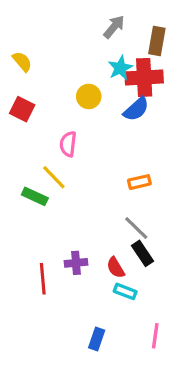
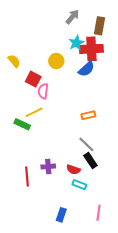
yellow semicircle: (22, 62) -> (14, 61), moved
red square: (22, 109) -> (33, 79), moved
yellow line: (54, 177) -> (34, 112), turned -72
red semicircle: (116, 268) -> (73, 170), turned -40

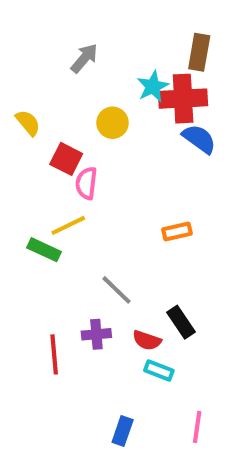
gray arrow: (72, 17) -> (84, 58), moved
blue semicircle: (86, 69) -> (199, 139), moved, turned -102
gray line: (86, 144) -> (117, 290), moved

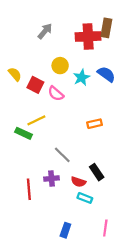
cyan star: (153, 86) -> (82, 77), moved
red cross: (183, 99) -> (88, 37), moved
yellow semicircle: (28, 123) -> (15, 74), moved
pink semicircle: (86, 183) -> (56, 94), moved, turned -56

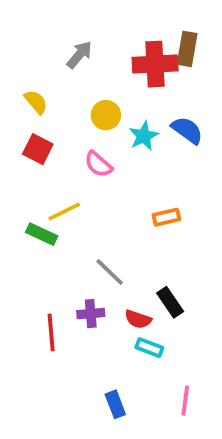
yellow semicircle: (15, 74) -> (36, 102), moved
red square: (35, 85) -> (38, 149), moved
blue rectangle: (65, 230) -> (115, 404), turned -40

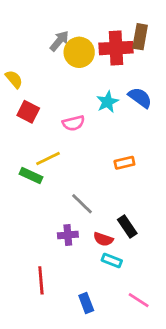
yellow semicircle: (36, 102) -> (14, 79), moved
yellow circle: (106, 115) -> (79, 52), moved, size x1.4
pink semicircle: (98, 164) -> (73, 123), turned -55
red line: (51, 332) -> (41, 280), moved
pink line: (185, 401) -> (139, 300), turned -65

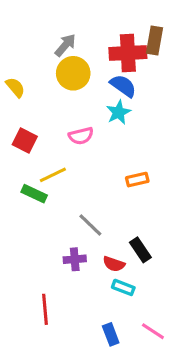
yellow circle: (79, 52) -> (73, 73), moved
blue semicircle: (140, 98) -> (123, 86), moved
red square: (28, 112) -> (25, 140), moved
blue rectangle: (86, 303) -> (111, 334), moved

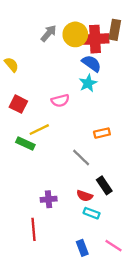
yellow circle: (73, 73) -> (75, 34), moved
gray line: (90, 225) -> (81, 157), moved
purple cross: (75, 259) -> (49, 199), moved

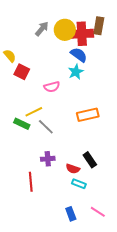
red square: (18, 104) -> (22, 72), moved
orange rectangle: (102, 133) -> (88, 115), size x1.5
gray line: (81, 157) -> (46, 127), moved
purple cross: (49, 199) -> (48, 159), moved
red line: (34, 229) -> (31, 182), moved

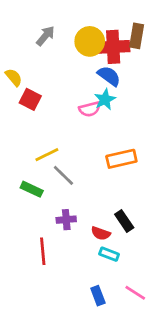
gray arrow: (42, 29) -> (45, 36), moved
pink semicircle: (52, 87) -> (90, 109), moved
green rectangle: (22, 124) -> (32, 189), moved

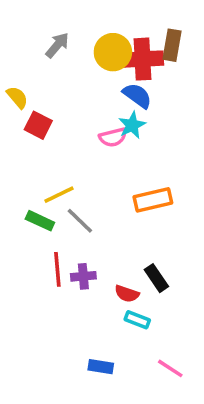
green rectangle: (32, 189) -> (40, 221), moved
red line: (43, 251) -> (57, 269), moved
blue rectangle: (98, 296) -> (101, 367), moved, turned -60

